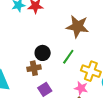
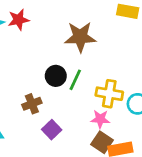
black circle: (43, 53) -> (56, 76), moved

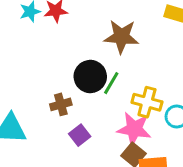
black circle: (56, 76) -> (90, 77), size x1.4
pink star: (100, 119) -> (134, 129), size x1.6

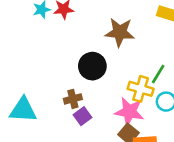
green line: (111, 83) -> (158, 74), moved
brown cross: (61, 104) -> (73, 99), moved

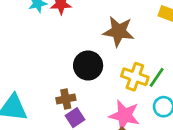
yellow cross: (141, 89) -> (135, 77), moved

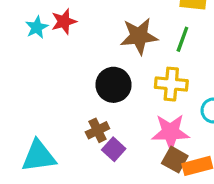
green line: (157, 77) -> (182, 39), moved

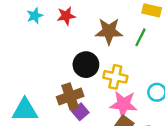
red star: (64, 21) -> (66, 16), moved
yellow cross: (171, 84) -> (115, 77), moved
brown cross: (97, 130) -> (70, 97), size x1.5

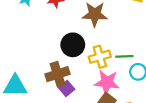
green line: (141, 37) -> (124, 56), moved, turned 60
yellow cross: (115, 77) -> (100, 57), turned -30

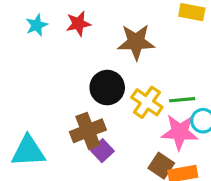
yellow cross: (100, 57) -> (147, 102), turned -35
pink star: (107, 82) -> (180, 132), moved

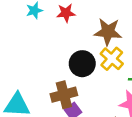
yellow cross: (147, 102) -> (112, 59), moved

